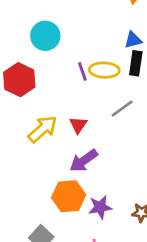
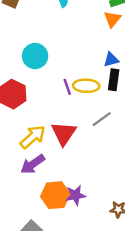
red triangle: (78, 125) -> (64, 133), size x1.6
purple arrow: (84, 161) -> (33, 164), moved
purple star: (100, 207) -> (76, 195), moved

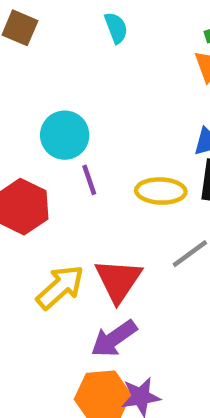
purple line: (67, 87) -> (89, 180), moved
purple arrow: (33, 164) -> (114, 339), moved

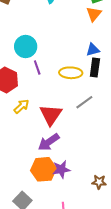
yellow arrow: (60, 287) -> (21, 106), moved, size x0.7

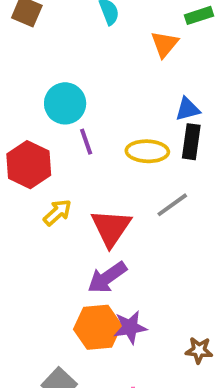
orange triangle: (94, 14) -> (165, 44), moved

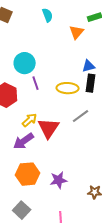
yellow arrow: (57, 212) -> (30, 120), moved
purple arrow: (107, 278) -> (24, 141), moved
orange hexagon: (98, 327) -> (28, 174), moved

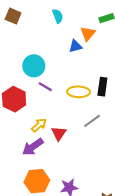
blue triangle: (89, 66) -> (75, 46), moved
purple line: (36, 83) -> (45, 87), turned -40
red triangle: (49, 128) -> (59, 133), size x0.7

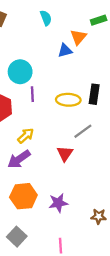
purple line: (45, 87) -> (32, 94), turned 56
red triangle: (59, 133) -> (65, 154), moved

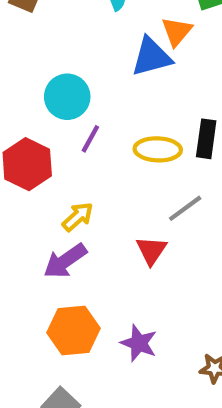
blue triangle: (65, 50) -> (151, 57), size x1.5
purple line: (32, 94) -> (90, 139), turned 32
purple star: (58, 203) -> (139, 343), turned 30

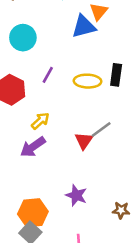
cyan circle: (67, 97) -> (23, 38), moved
gray line: (185, 208) -> (101, 130), moved
orange hexagon: (74, 330) -> (33, 213), moved

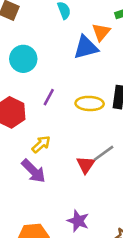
purple arrow: (33, 147) -> (33, 171), turned -100

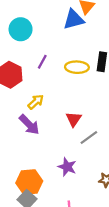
gray line: (104, 153) -> (89, 138), moved

